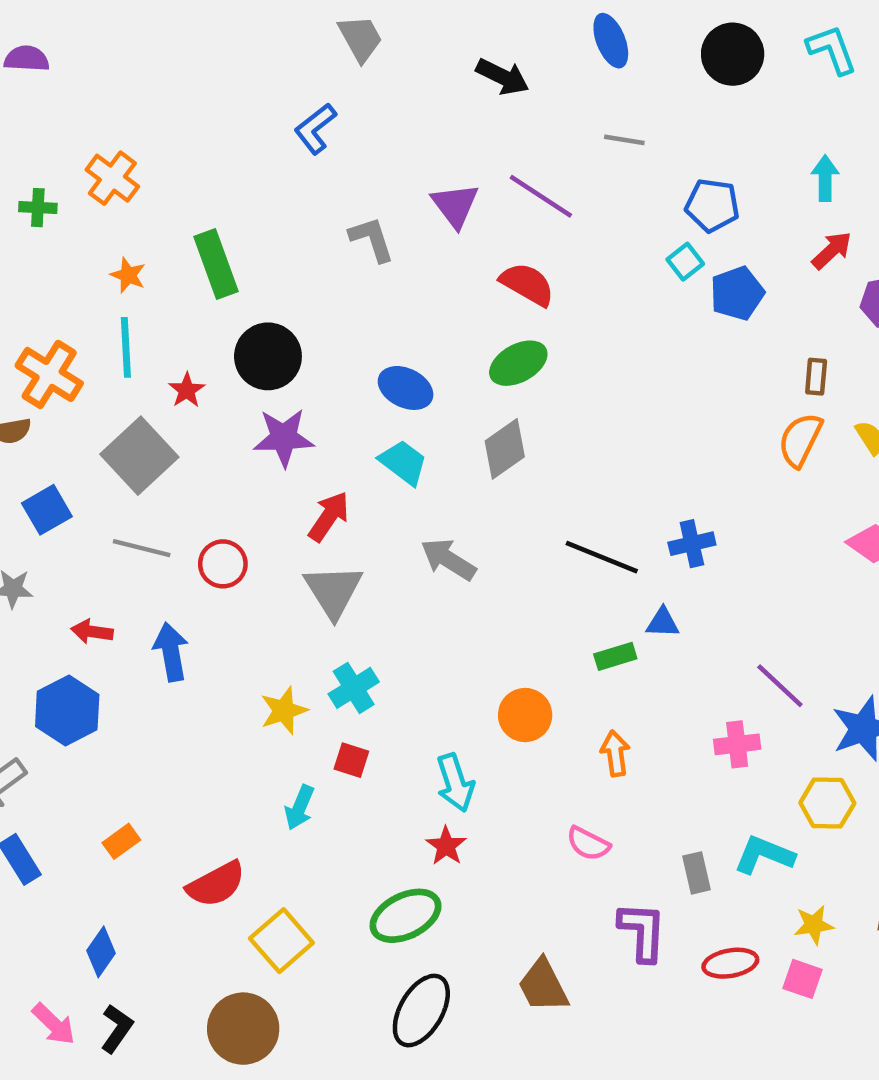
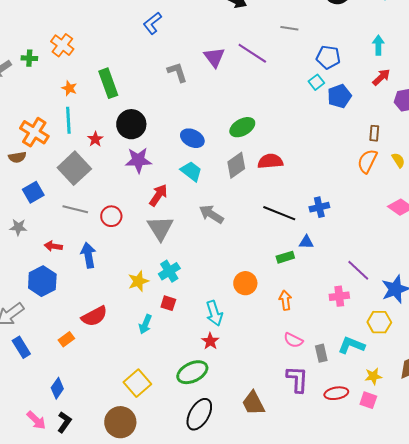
red semicircle: (527, 284) -> (270, 161), moved, turned -35
pink semicircle: (588, 844) -> (293, 340), moved
red semicircle: (216, 884) -> (94, 316), moved

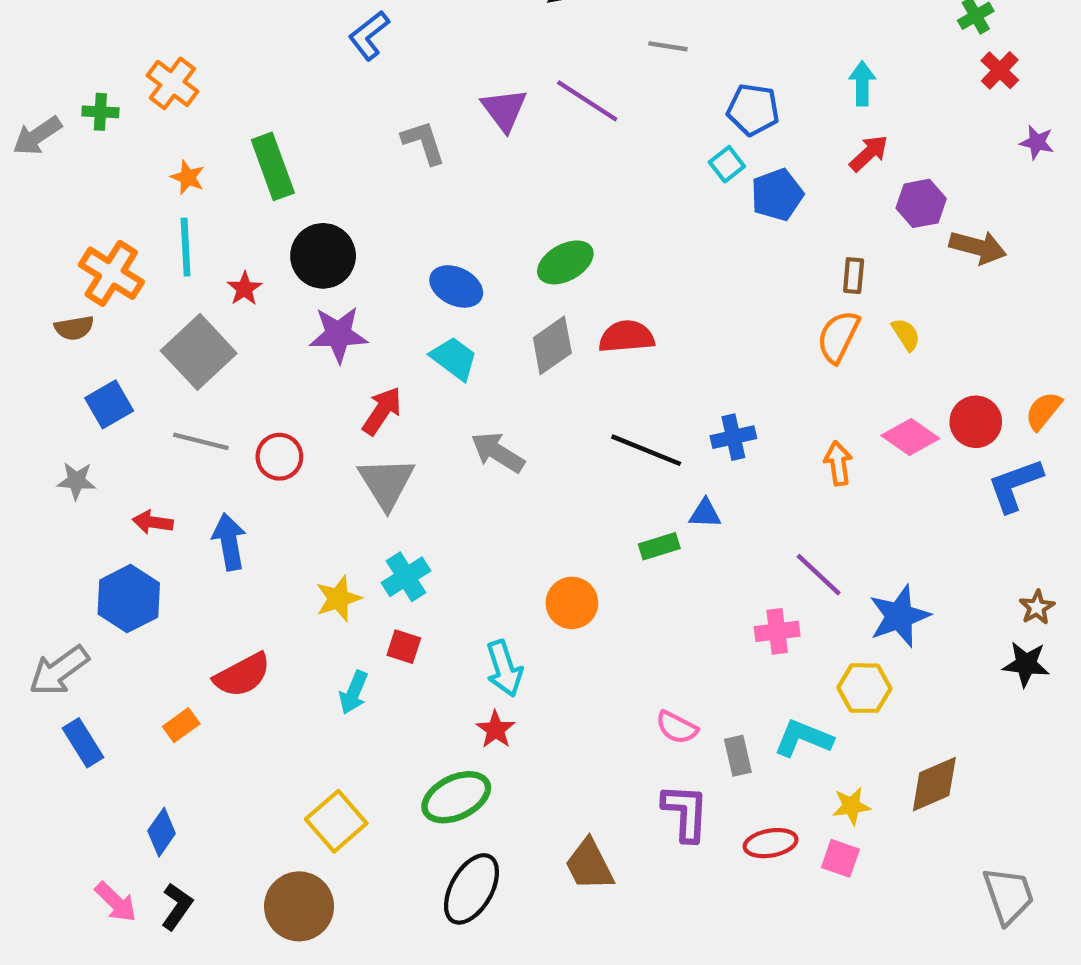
orange arrow: (285, 300) -> (838, 463), moved

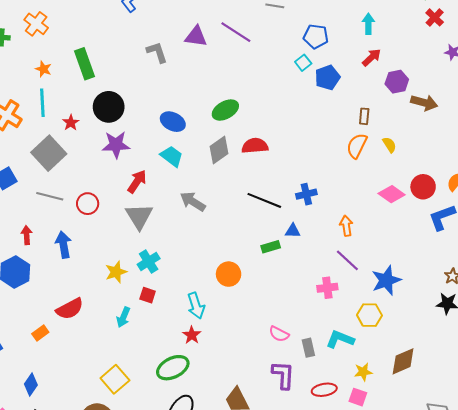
purple triangle: (504, 110) -> (196, 36), turned -45
orange arrow: (838, 463) -> (346, 226), moved
red arrow: (153, 522) -> (27, 235), turned 78

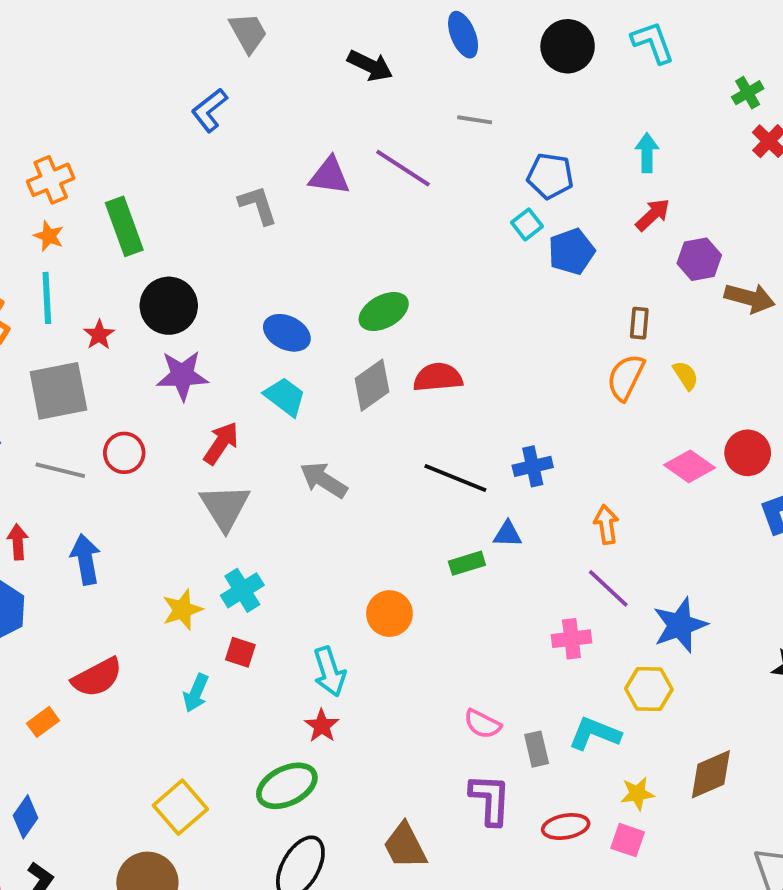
orange cross: (36, 24) -> (51, 180), moved, turned 30
gray square: (49, 153) -> (58, 391), turned 32
red circle: (88, 204) -> (124, 453), moved

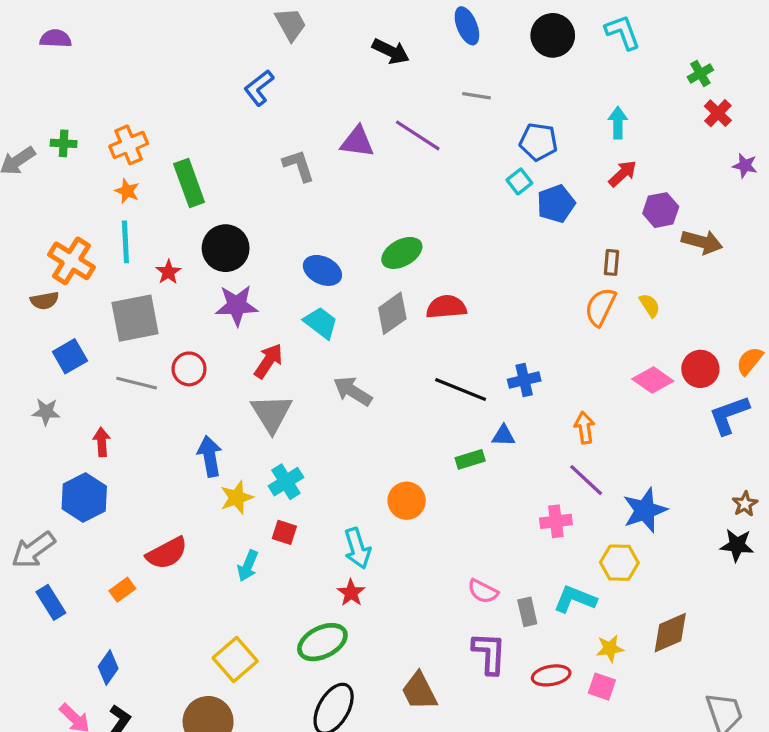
blue arrow: (85, 559) -> (210, 456), moved

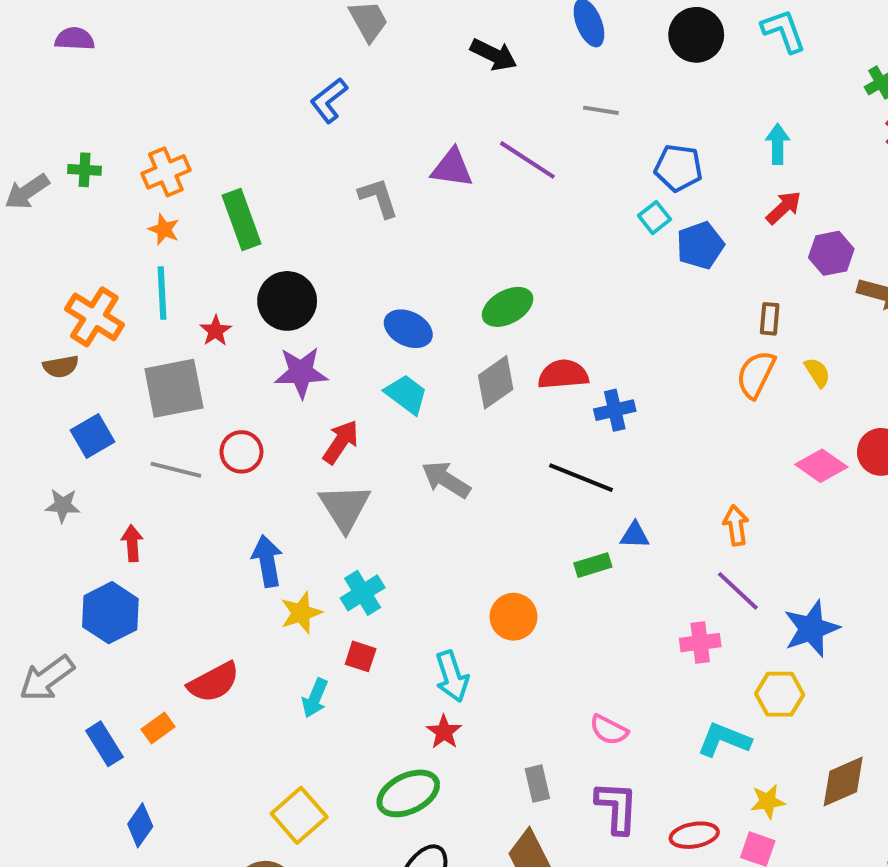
blue cross: (524, 380) -> (615, 410), moved
blue rectangle: (51, 602) -> (104, 744), moved
gray rectangle: (527, 612) -> (537, 784), moved

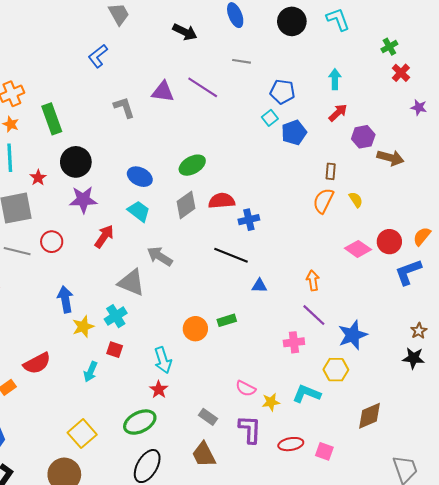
gray triangle: (345, 507) -> (131, 283), moved, turned -36
green rectangle: (593, 565) -> (227, 320), moved
gray rectangle: (537, 784) -> (208, 417), turned -42
yellow star: (768, 801) -> (271, 402), moved

